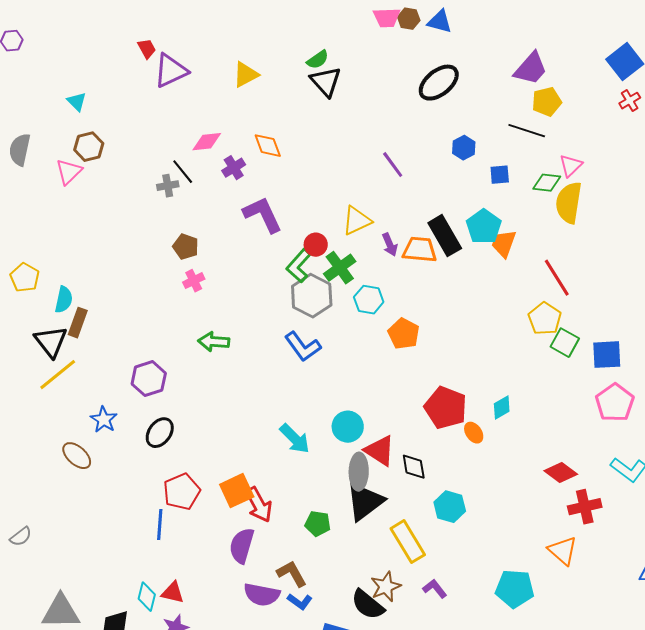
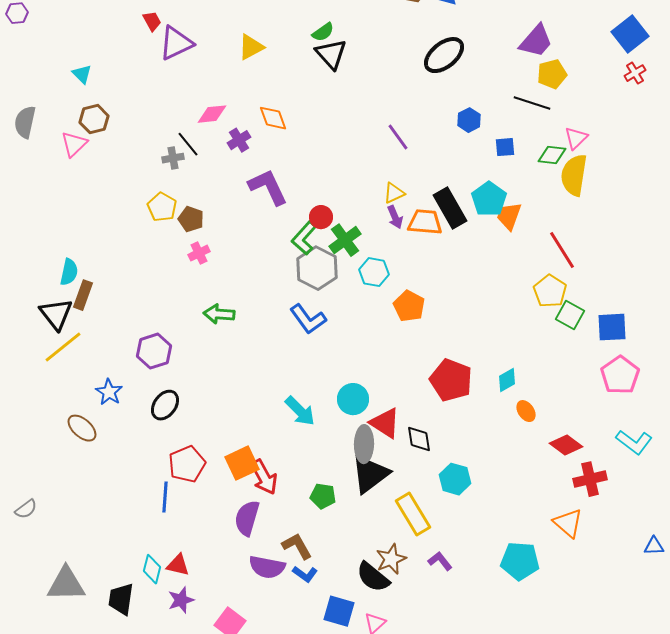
yellow triangle: (357, 221) -> (394, 193), moved, size x0.7
yellow pentagon: (25, 278) -> (162, 207), moved
orange ellipse: (474, 433) -> (526, 411), moved

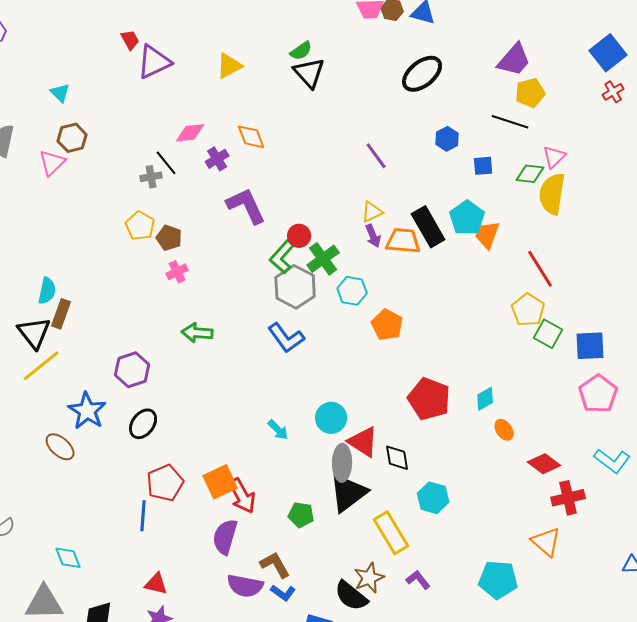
blue star: (109, 392) -> (87, 411), size x1.4
cyan arrow: (300, 411) -> (278, 430), size x0.7
cyan diamond: (152, 569) -> (68, 558), moved, turned -36

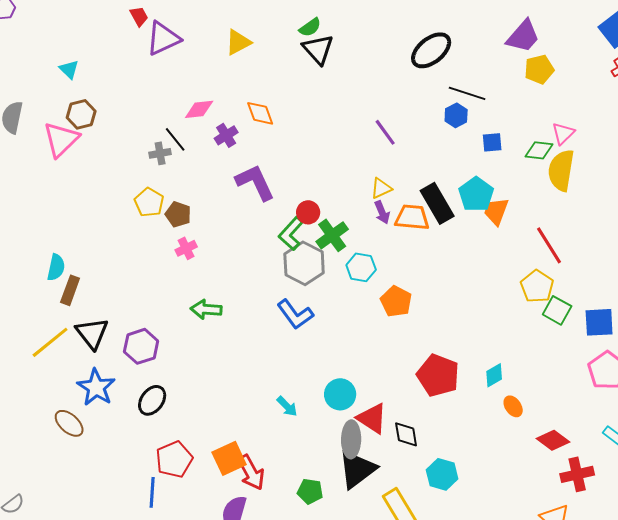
black line: (510, 122) -> (467, 93), moved
pink triangle: (52, 163) -> (61, 139), size x1.4
black triangle: (34, 333) -> (92, 333), moved

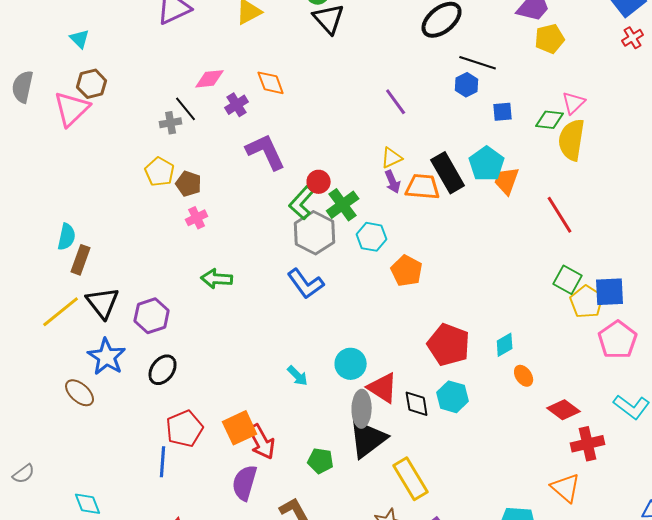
yellow pentagon: (537, 286) -> (587, 302), moved
cyan hexagon: (442, 474) -> (453, 397), moved

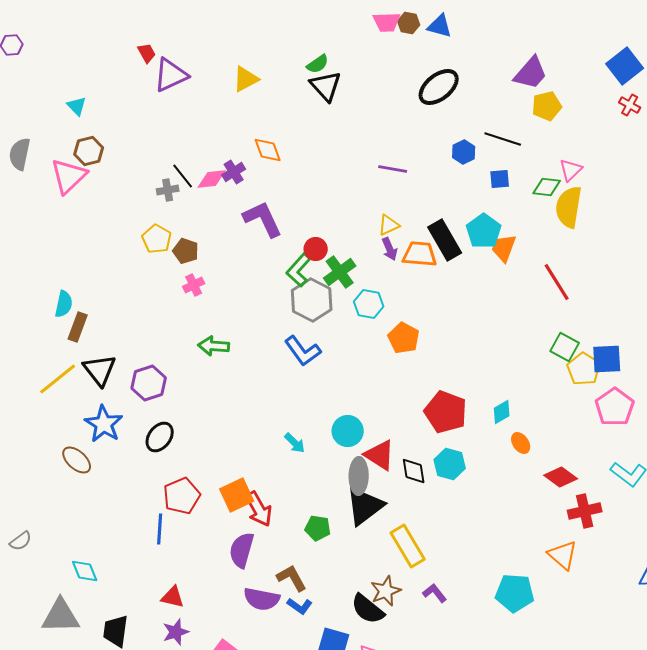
red cross: (633, 38) -> (630, 105), turned -30
black line: (478, 63) -> (503, 139), moved
pink diamond: (210, 79) -> (212, 179), moved
purple line: (396, 102) -> (393, 169), turned -44

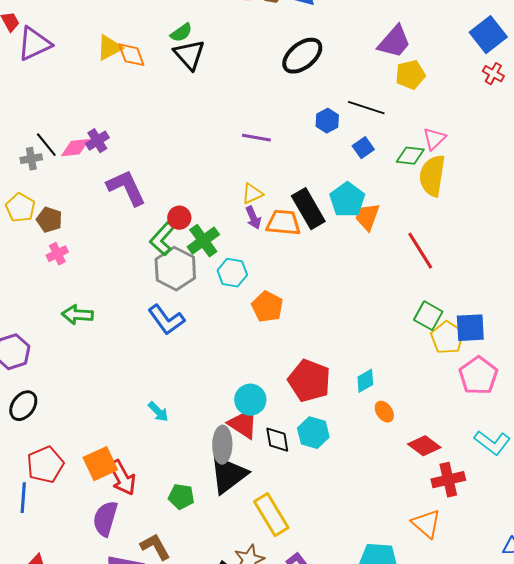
orange diamond: (268, 150) -> (131, 55), moved
blue square: (500, 179) -> (363, 148), turned -30
cyan circle: (348, 431) -> (250, 400), moved

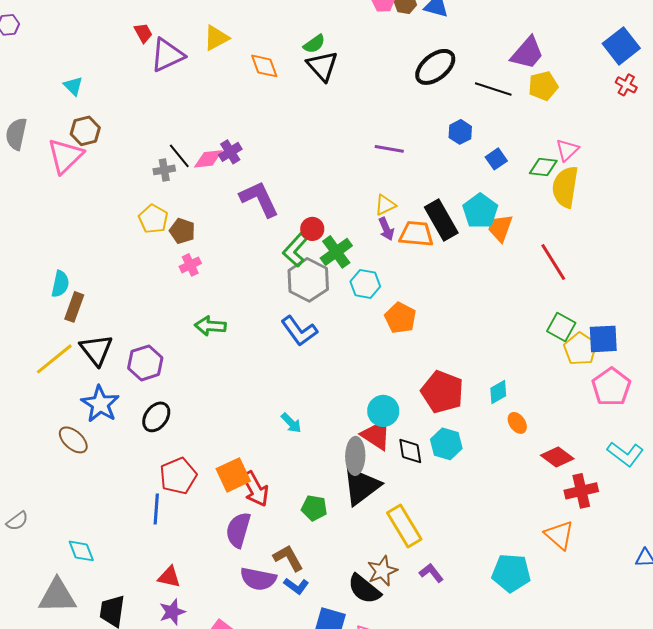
yellow triangle: (109, 48) -> (216, 38), moved
black line: (366, 108) -> (493, 89), moved

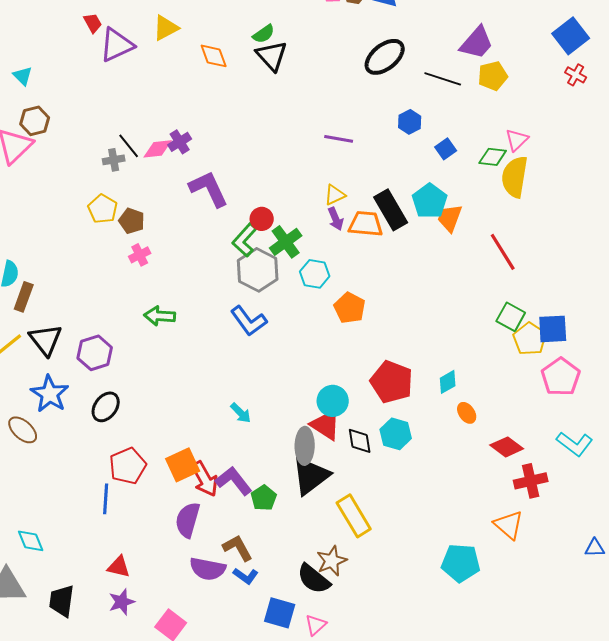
green pentagon: (314, 508) -> (264, 498), turned 30
purple L-shape: (431, 573) -> (234, 481), moved, size x1.5

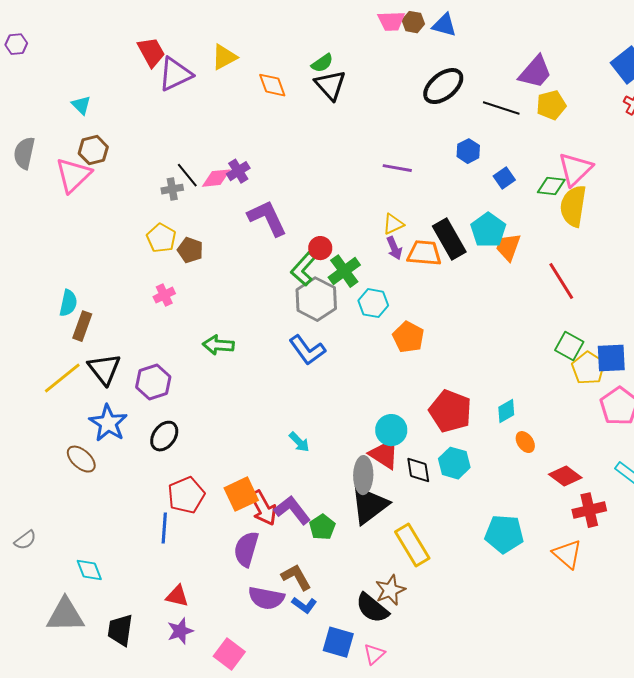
red trapezoid: (93, 23) -> (151, 52), size x1.5
pink triangle: (517, 140) -> (575, 169), size x1.5
pink cross: (140, 255) -> (164, 295), moved
cyan pentagon: (461, 563) -> (504, 534), moved

